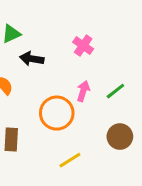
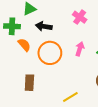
orange circle: (57, 113) -> (50, 53), moved

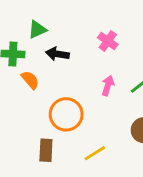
orange circle: (50, 53) -> (66, 114), moved
brown rectangle: (29, 83) -> (46, 150), moved

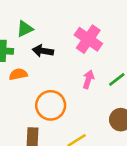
pink cross: (108, 41) -> (88, 39), size x1.5
orange semicircle: (30, 80) -> (18, 74), turned -60

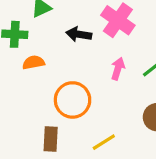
black arrow: (43, 51) -> (79, 34), moved

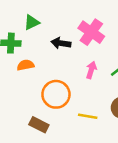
brown rectangle: (51, 139) -> (39, 125), turned -66
yellow line: (104, 142) -> (88, 116), moved, turned 42

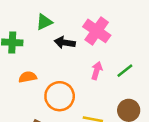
green triangle: (32, 22) -> (44, 22), moved
orange semicircle: (26, 65) -> (28, 77), moved

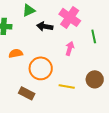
green line: (125, 71) -> (94, 36), moved, turned -64

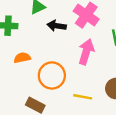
pink arrow: (70, 48) -> (86, 52), size x1.5

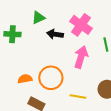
orange semicircle: (22, 58) -> (25, 79), moved

